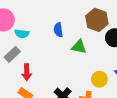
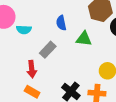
gray rectangle: (12, 54) -> (48, 50), moved

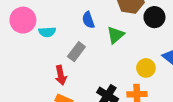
green triangle: (84, 39) -> (116, 35), turned -42

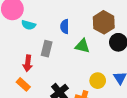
green triangle: (116, 35) -> (82, 46), turned 35
gray rectangle: (76, 52) -> (47, 49), turned -42

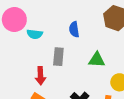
green triangle: (82, 46) -> (97, 60), moved

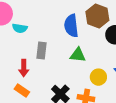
blue semicircle: (74, 29) -> (71, 26), moved, size x1.5

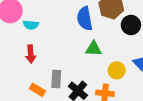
gray rectangle: (42, 50) -> (56, 79), moved
red arrow: (24, 68) -> (31, 54), moved

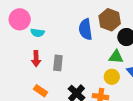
green triangle: (93, 49) -> (116, 57), moved
gray rectangle: (56, 79) -> (58, 63), moved

